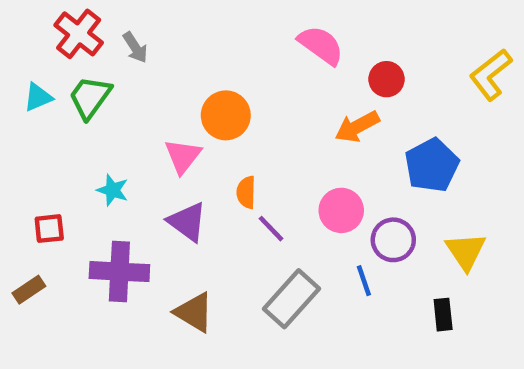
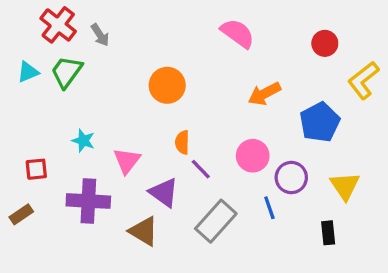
yellow L-shape: (491, 75) -> (363, 80), moved
red circle: (386, 79) -> (325, 43), moved
pink triangle: (183, 156) -> (127, 161), moved
purple triangle: (187, 222) -> (164, 193), moved

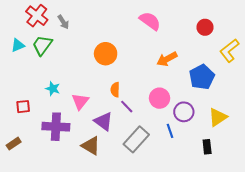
yellow triangle: (345, 186) -> (218, 117), turned 30
brown rectangle: (21, 214) -> (14, 144), moved

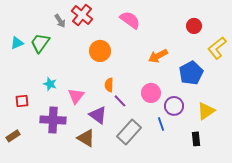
red cross: (37, 16) -> (82, 15), moved
pink semicircle: (150, 21) -> (130, 20), moved

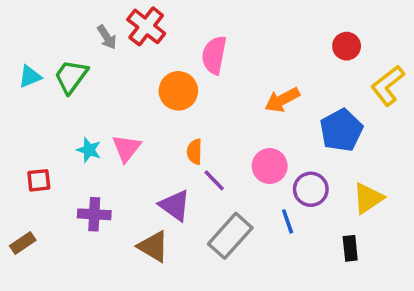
pink semicircle: (130, 20) -> (214, 55), moved, turned -115
pink triangle: (76, 96) -> (126, 148), moved
purple cross: (53, 120) -> (94, 214), size x0.7

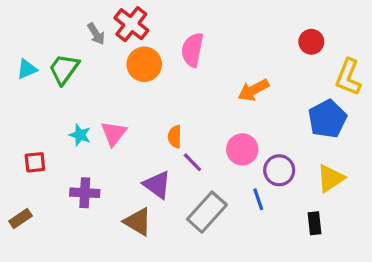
yellow L-shape: (388, 85) -> (348, 77), turned -30
orange circle: (178, 91) -> (144, 64), moved
blue pentagon: (341, 130) -> (327, 119), moved

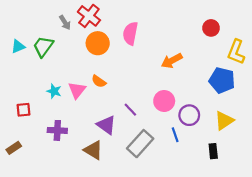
blue pentagon: (327, 119) -> (222, 80), turned -30
orange semicircle: (175, 137) -> (99, 81), moved, turned -56

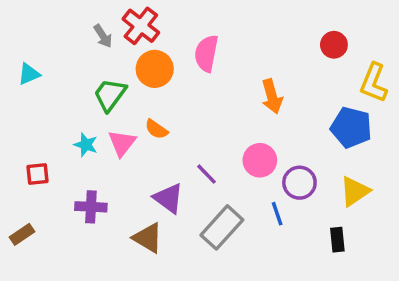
green trapezoid: (43, 46) -> (110, 95), moved
orange arrow: (172, 61) -> (272, 96), turned -78

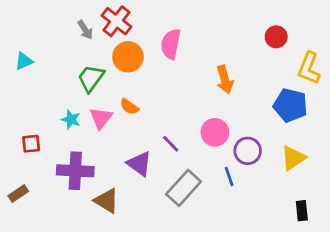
purple cross: (91, 207) -> (75, 171), size x1.4
brown triangle: (148, 238) -> (107, 201), moved
black rectangle: (337, 240) -> (302, 211), moved

